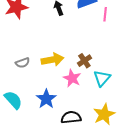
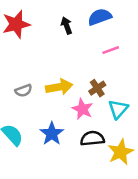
pink line: (105, 14) -> (111, 50), moved, turned 64
black semicircle: (71, 117) -> (92, 138), moved

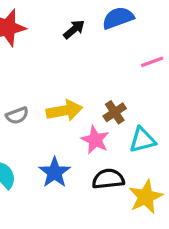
black arrow: (67, 25) -> (74, 29), turned 70
pink line: (111, 50) -> (152, 62), moved
cyan triangle: (118, 109) -> (142, 140), turned 35

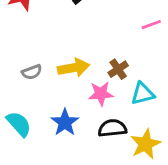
pink star: (95, 140) -> (101, 94), turned -30

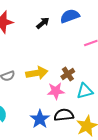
blue star: (65, 122) -> (40, 119), moved

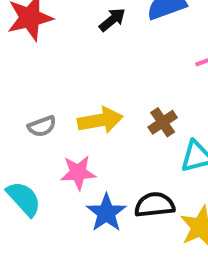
pink star: (56, 91) -> (78, 173), moved

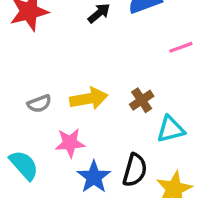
black semicircle: (155, 205) -> (135, 170), turned 112

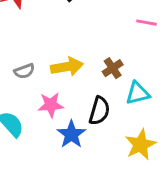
pink line: (181, 47) -> (146, 23), turned 30
black semicircle: (135, 170) -> (99, 111), moved

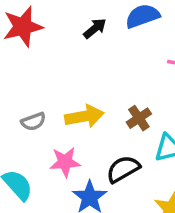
black semicircle: (99, 111) -> (123, 169), turned -136

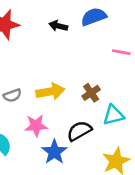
black arrow: (95, 28) -> (58, 26), turned -126

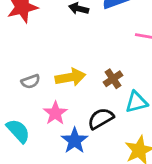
pink star: (36, 126) -> (55, 113), turned -30

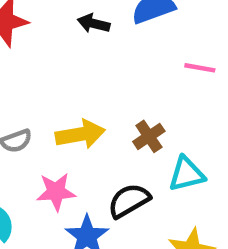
pink star: (55, 113) -> (56, 192), turned 30

